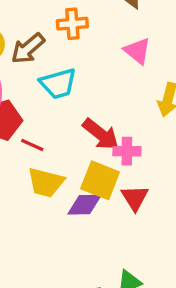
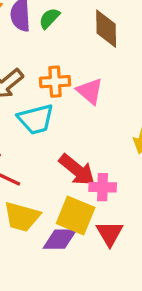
orange cross: (72, 24) -> (55, 82), moved
pink triangle: (137, 51) -> (90, 91), moved

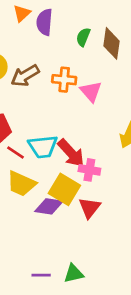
green semicircle: (49, 18) -> (83, 37), moved, turned -30
cyan trapezoid: (36, 119) -> (43, 147), moved

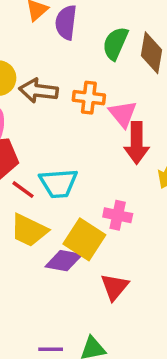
green semicircle: (83, 37) -> (115, 43), size x1.4
brown arrow: (25, 76) -> (39, 91), turned 36
red arrow: (71, 153) -> (137, 143), moved, turned 40
red triangle: (89, 208) -> (115, 287), moved

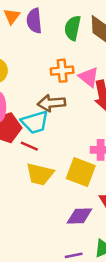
brown arrow: (39, 91) -> (51, 103), moved
cyan trapezoid: (58, 183) -> (35, 122), moved
purple diamond: (64, 261) -> (79, 216), moved

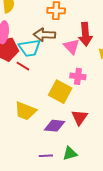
pink triangle: (89, 77) -> (72, 46), moved
yellow trapezoid: (40, 174) -> (25, 111), moved

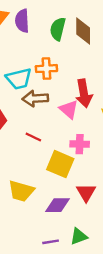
cyan trapezoid: (30, 48) -> (19, 79), moved
red line: (23, 66) -> (33, 137), moved

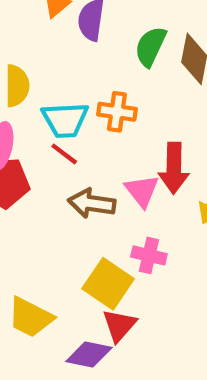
brown arrow: (35, 98) -> (92, 203), moved
red line: (33, 137) -> (64, 154), moved
red triangle: (86, 192) -> (119, 325), moved

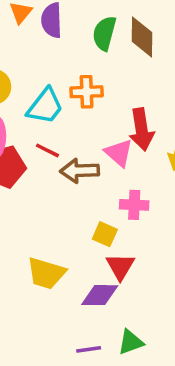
cyan trapezoid: (65, 120) -> (45, 106), turned -39
red line: (64, 154) -> (47, 150), moved
yellow square: (108, 284) -> (105, 234), size x0.6

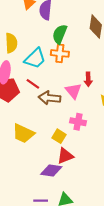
green semicircle: (104, 33) -> (60, 34), moved
red arrow: (142, 129) -> (88, 79), size x0.6
red triangle: (120, 267) -> (65, 156), turned 30
yellow trapezoid: (46, 273) -> (23, 133), moved

